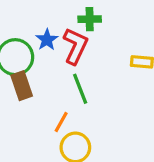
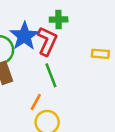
blue star: (47, 40) -> (24, 36), size x1.6

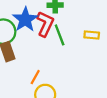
green line: (51, 75) -> (60, 35), moved

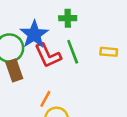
red L-shape: (45, 24) -> (48, 55), moved, turned 130

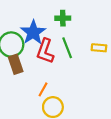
red L-shape: (48, 55) -> (45, 51), turned 45

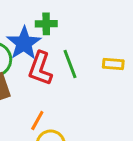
green cross: (63, 18) -> (46, 24), moved

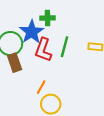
green line: (70, 64) -> (65, 47), turned 36

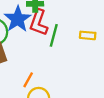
red L-shape: (43, 50) -> (39, 23), moved

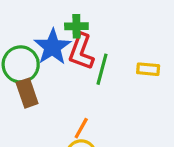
orange line: (28, 80) -> (81, 128), moved

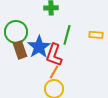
blue star: (53, 47) -> (39, 47), moved
red L-shape: (81, 52) -> (54, 55), moved

